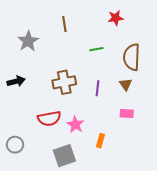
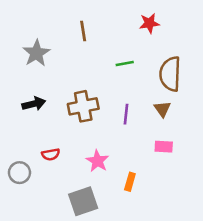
black arrow: (16, 81) -> (34, 104), moved
red semicircle: (49, 119) -> (51, 154), moved, size x0.6
gray circle: (15, 145) -> (19, 173), moved

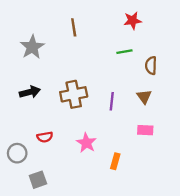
green line: (125, 64) -> (124, 52), moved
brown semicircle: (170, 74) -> (151, 65), size x0.6
gray square: (83, 201) -> (38, 180), moved, size x0.7

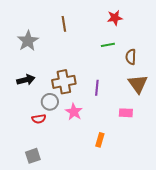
brown triangle: (144, 97) -> (138, 84), moved, size x1.5
pink star: (86, 143) -> (74, 112), moved
gray circle: (17, 153) -> (50, 102), moved

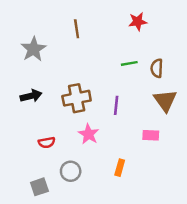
green line: (108, 45) -> (129, 63), moved
gray circle: (50, 102) -> (71, 171), moved

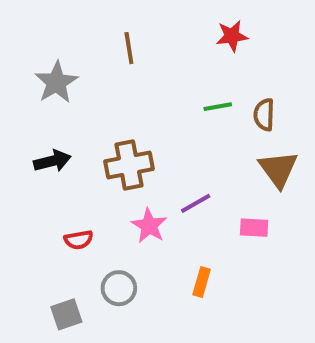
purple line: (116, 105) -> (196, 203), moved, turned 54

